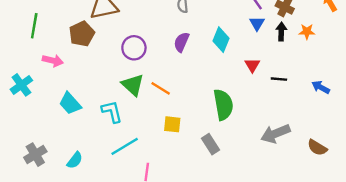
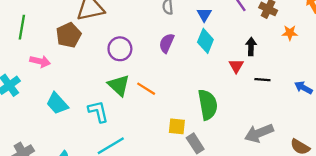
blue triangle: (257, 23) -> (204, 15), moved
black arrow: (281, 32) -> (251, 47), moved
yellow square: (172, 124) -> (177, 126), moved

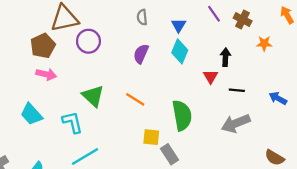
purple circle: (120, 49) -> (88, 41), moved
pink arrow: (40, 61) -> (46, 74), moved
orange line: (146, 89) -> (135, 99), moved
gray arrow: (259, 133) -> (236, 123), moved

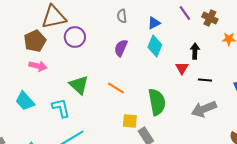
blue triangle: (179, 25) -> (154, 23), turned 32

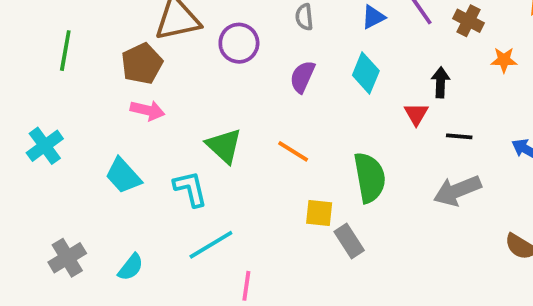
blue triangle: (154, 23) -> (373, 17), moved
purple circle: (75, 37) -> (239, 43), moved

